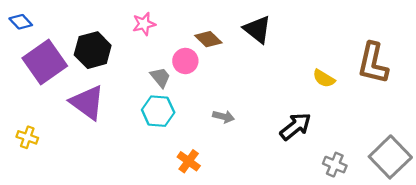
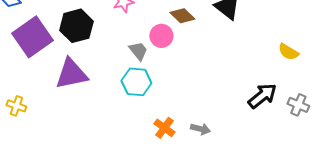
purple triangle: (87, 102) -> (71, 74), turned -48
gray arrow: (224, 117) -> (200, 129), moved
gray cross: (335, 165) -> (298, 105), moved

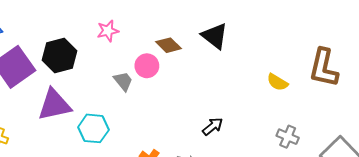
cyan hexagon: (136, 82) -> (93, 128), moved
black arrow: (262, 96) -> (213, 126), moved, size x0.7

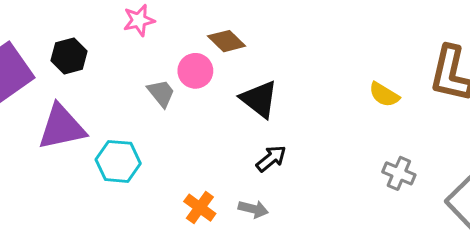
black triangle: (215, 36) -> (259, 99), moved
black hexagon: (60, 55) -> (69, 56), size x0.7
black arrow: (213, 126) -> (271, 159), moved

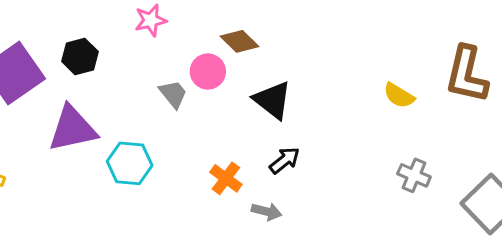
orange cross: (200, 208) -> (226, 178), moved

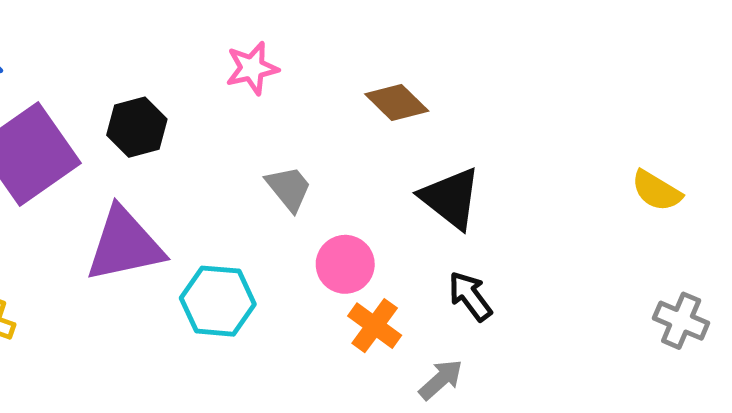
pink circle: (208, 72) -> (345, 264), moved
black arrow: (285, 160) -> (470, 296), turned -88
gray arrow: (267, 211) -> (441, 380), turned -56

